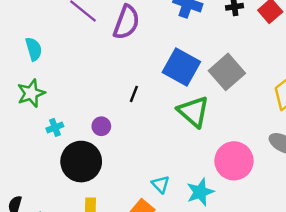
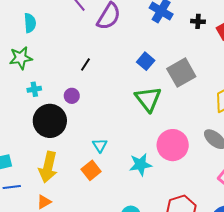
blue square: (181, 67) -> (146, 61), size x0.6
black line: (134, 94) -> (85, 64), moved
cyan triangle: (161, 184) -> (100, 145), moved

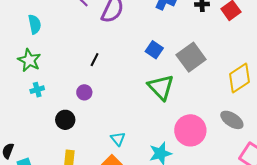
green star: (21, 58) -> (29, 60), turned -30
cyan cross: (34, 89) -> (37, 90), moved
black circle: (50, 121) -> (65, 120), size x0.6

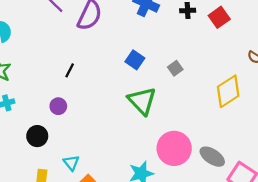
gray square: (191, 57) -> (175, 68), size x0.5
gray ellipse: (232, 120) -> (212, 157), moved
cyan triangle: (118, 139) -> (71, 163), moved

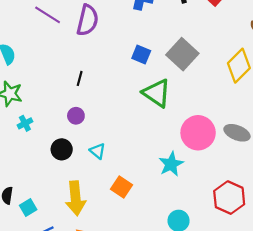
gray square: (175, 68) -> (182, 54), size x2.0
cyan triangle: (71, 163) -> (98, 151), moved

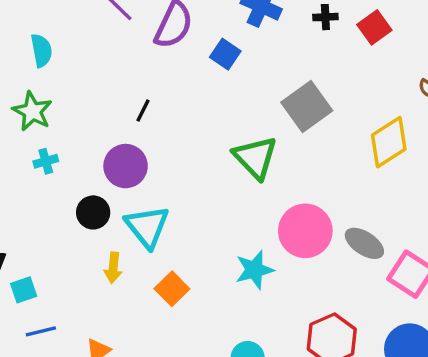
blue square: (141, 54) -> (225, 54), moved
purple circle: (76, 116) -> (126, 166), size x1.6
cyan triangle: (98, 151) -> (147, 226), size x1.8
yellow arrow: (76, 198) -> (113, 268), moved, size x0.6

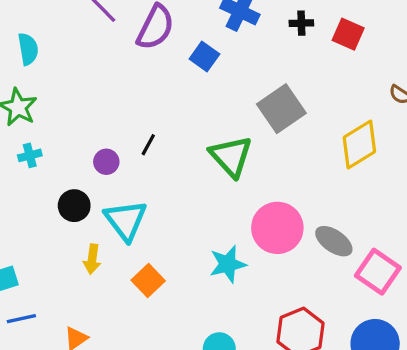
red square: (374, 27) -> (348, 34), turned -32
black line: (143, 111) -> (148, 145), moved
purple circle: (126, 166) -> (106, 162), size x0.6

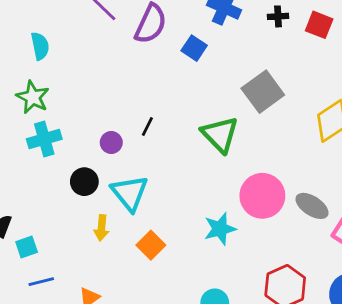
cyan cross: (30, 155) -> (44, 139), size x1.6

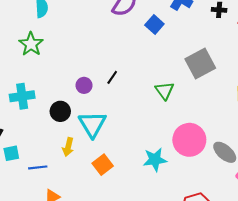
green triangle: (220, 135) -> (165, 91), size x0.7
cyan cross: (44, 139) -> (22, 96), moved
blue line: (41, 282) -> (38, 167), moved

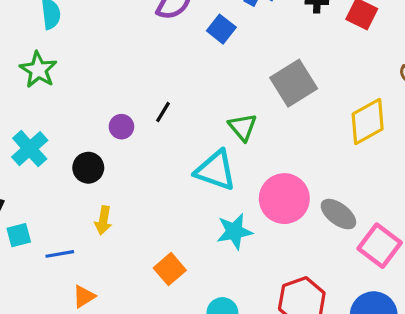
cyan cross: (22, 96) -> (30, 149), turned -30
cyan triangle: (92, 124) -> (216, 170), moved, turned -36
orange square: (103, 165) -> (170, 269), moved

